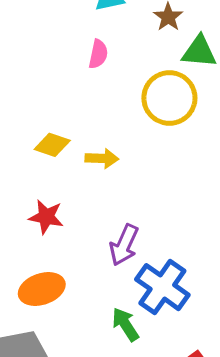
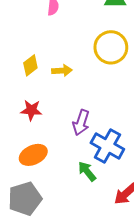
yellow circle: (169, 98) -> (111, 47), moved
yellow diamond: (52, 145) -> (30, 65), turned -50

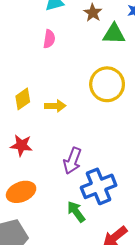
blue cross: (107, 146) -> (99, 186), turned 36

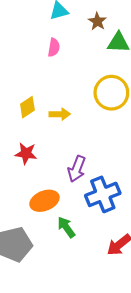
orange ellipse: (21, 192) -> (44, 201), moved
green arrow: (76, 212) -> (66, 227), moved

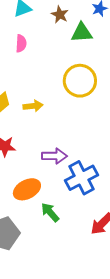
purple arrow: (77, 169) -> (54, 156), turned -105

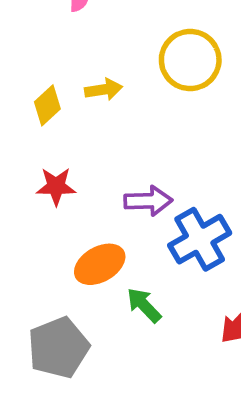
yellow arrow: (33, 106) -> (104, 90), moved

